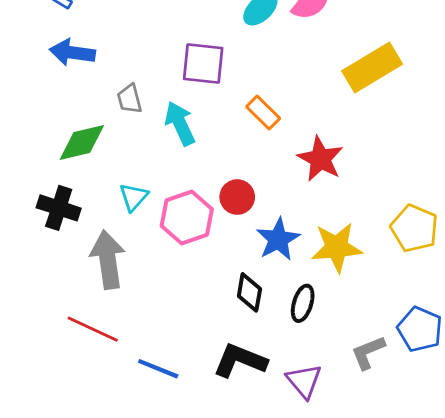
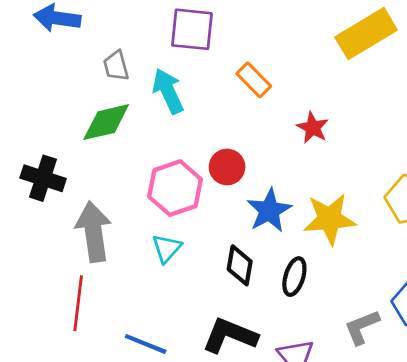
green diamond: (82, 142) -> (106, 122), moved
red star: (320, 159) -> (313, 128), size x0.7
cyan triangle: (134, 197) -> (167, 248), moved
red line: (93, 329) -> (78, 303), turned 72

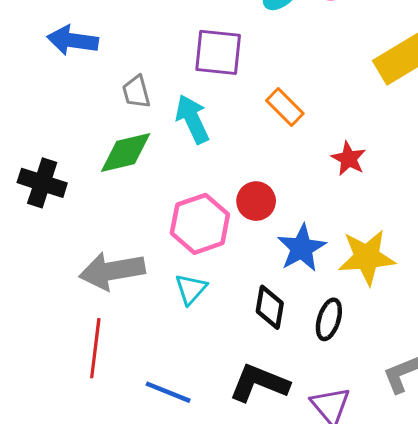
black cross: (43, 178) -> (42, 183), moved
gray arrow: (94, 232) -> (112, 271), turned -92

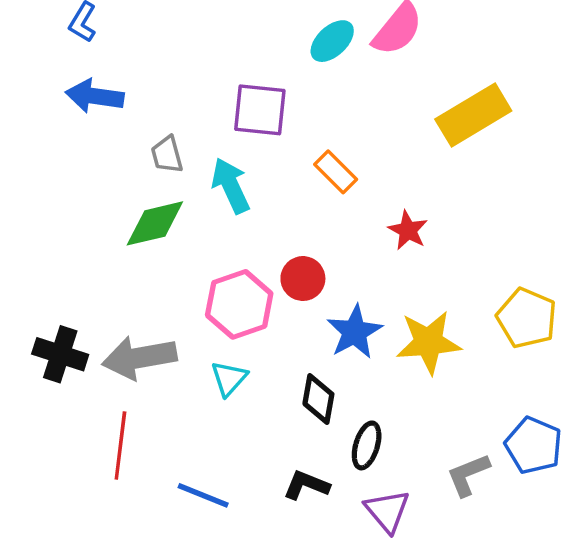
black cross: (42, 183) -> (60, 354), moved
black ellipse: (329, 319) -> (367, 445), moved
black L-shape: (259, 383) -> (306, 485), size x0.7

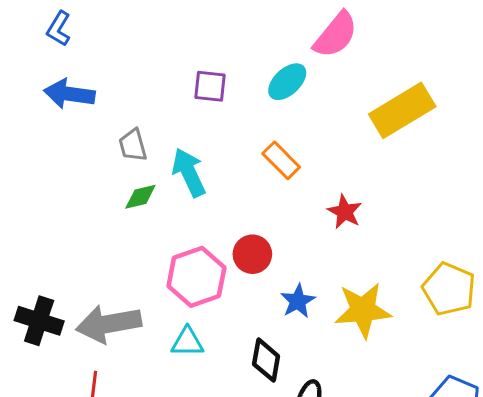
cyan ellipse: (332, 41) -> (287, 82), moved
purple square: (260, 110) -> (210, 86), moved, size x0.7
green diamond: (155, 223) -> (140, 197), moved, size x0.6
blue star: (355, 332) -> (298, 301), size x0.7
cyan triangle: (229, 378) -> (187, 342), turned 48

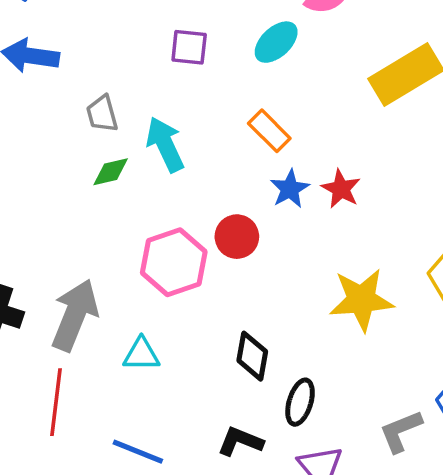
blue star: (298, 301) -> (290, 189), moved
gray arrow: (109, 324) -> (75, 315), turned 122
cyan triangle: (187, 342) -> (141, 354), moved

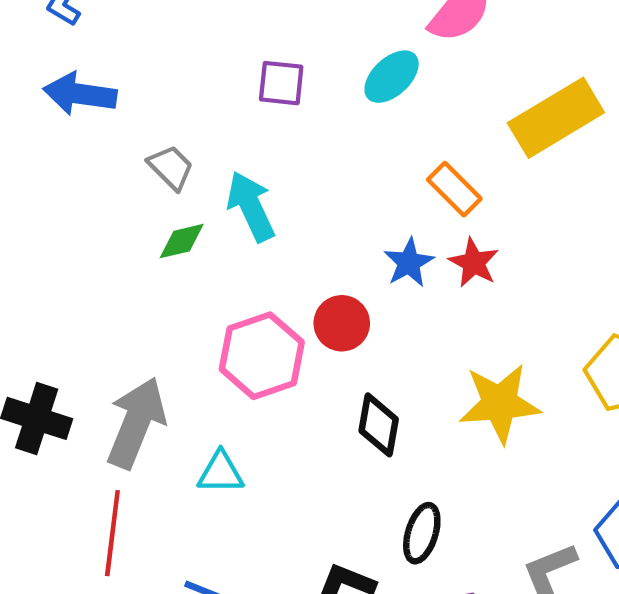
gray trapezoid: (102, 114) -> (171, 167), turned 150
orange rectangle: (269, 131) -> (454, 189), moved
black diamond: (252, 356) -> (379, 425), moved

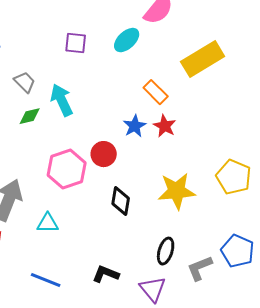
black ellipse: (422, 533) -> (166, 251), moved

